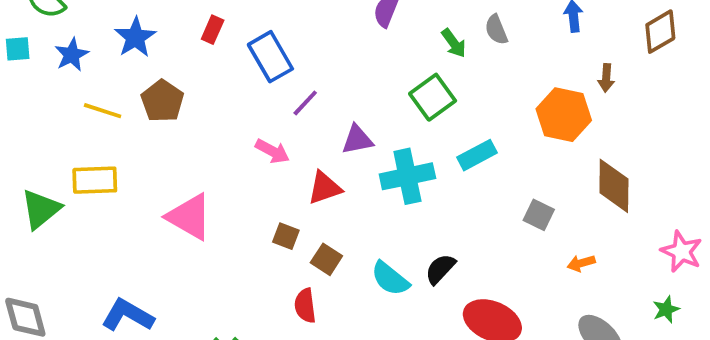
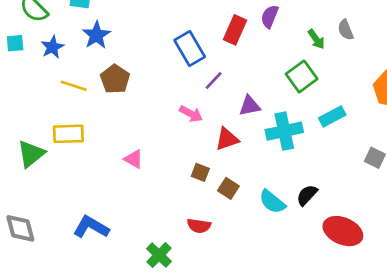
red rectangle: (213, 30) -> (235, 30), moved, size x1.5
pink triangle: (189, 217) -> (134, 159), size x0.6
red semicircle: (305, 306) -> (199, 226), moved, turned -75

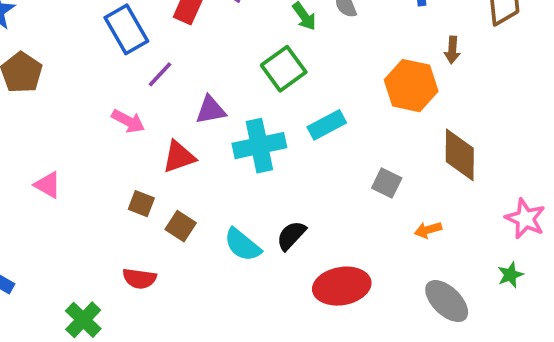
red ellipse: (343, 231) -> (342, 286), turned -33

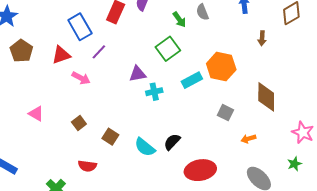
orange hexagon: (411, 86) -> (221, 67), moved
purple triangle: (211, 110) -> (138, 74), moved
cyan cross: (259, 146) -> (154, 92), size x0.6
red triangle: (179, 157) -> (61, 55), moved
brown square: (141, 204) -> (79, 123), moved, turned 32

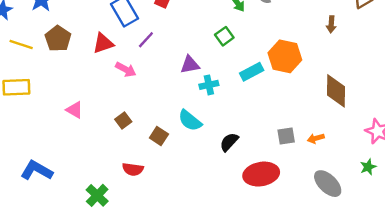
green square: (168, 49) -> (224, 36), size x0.7
gray square: (225, 113) -> (286, 136), moved, turned -35
cyan semicircle: (145, 147) -> (190, 121), moved

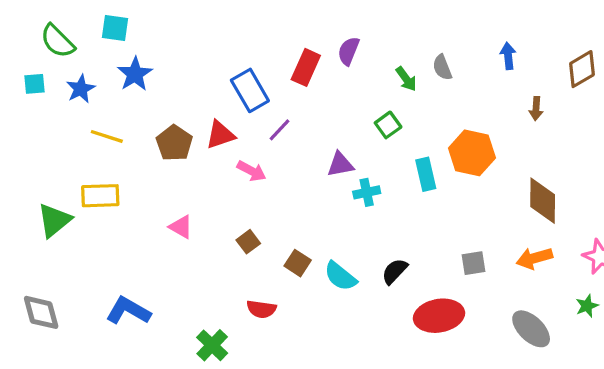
brown pentagon: (58, 39) -> (174, 143), moved
cyan rectangle: (252, 72) -> (426, 174), turned -75
cyan semicircle: (190, 121) -> (340, 276), moved
orange arrow: (316, 138) -> (534, 258), moved, size x1.5

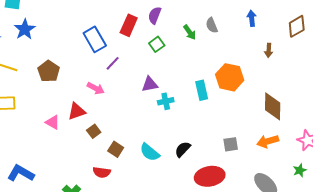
green square: (388, 125) -> (157, 44), moved
red triangle: (220, 135) -> (77, 111), moved
brown square: (298, 263) -> (116, 149), moved

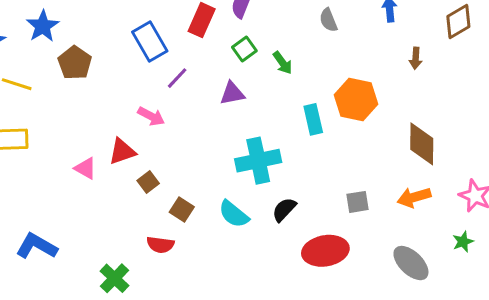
green arrow: (190, 32) -> (283, 63), moved
brown pentagon: (49, 71) -> (75, 63), moved
purple triangle: (150, 84) -> (232, 93), moved
cyan cross: (166, 101) -> (258, 161), moved, size x1.8

